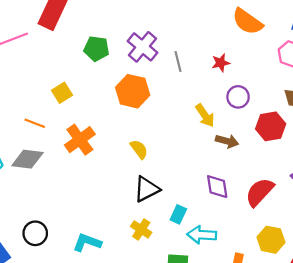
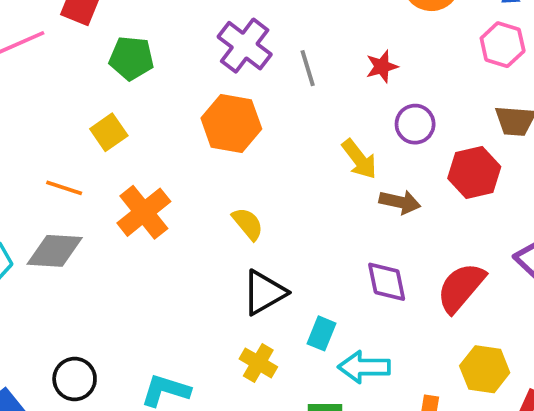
green pentagon: (96, 49) -> (131, 58), moved

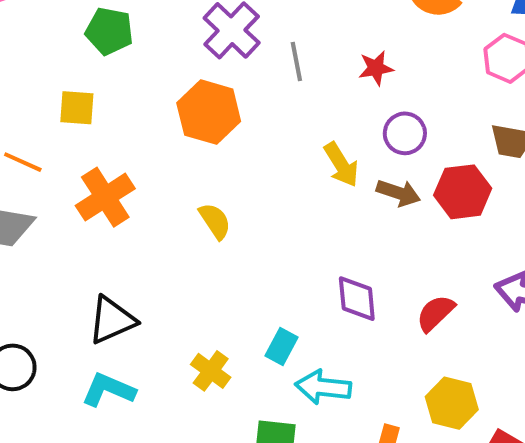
yellow square: (109, 132) -> (77, 108), turned 33
brown arrow: (400, 202) -> (398, 193), moved
red semicircle: (461, 288) -> (435, 313), size x0.7
black triangle: (264, 292) -> (112, 320), moved

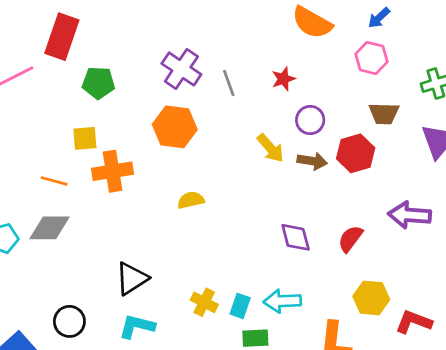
orange cross: (105, 197) -> (113, 171), moved, turned 33
yellow semicircle: (215, 221) -> (191, 200), turned -60
cyan rectangle: (281, 347) -> (240, 306), moved

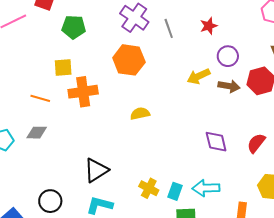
yellow arrow: (270, 148) -> (199, 76), turned 105
gray diamond: (50, 228) -> (37, 133), size x0.7

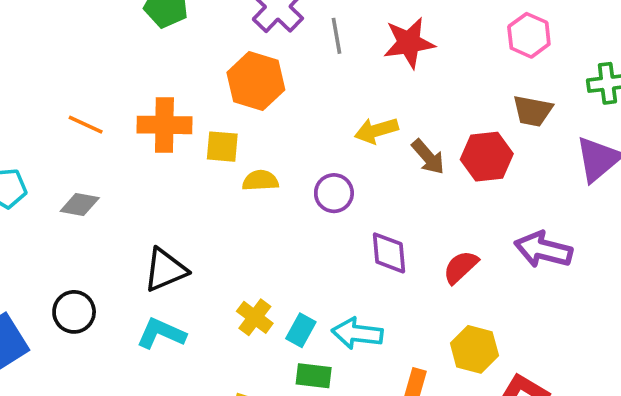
red star: (209, 26) -> (409, 43), size x1.6
purple circle: (228, 56) -> (334, 193), moved
yellow square: (63, 67) -> (222, 147), moved
brown arrow: (229, 86) -> (428, 157), turned 30
gray diamond: (37, 133) -> (80, 204), moved

